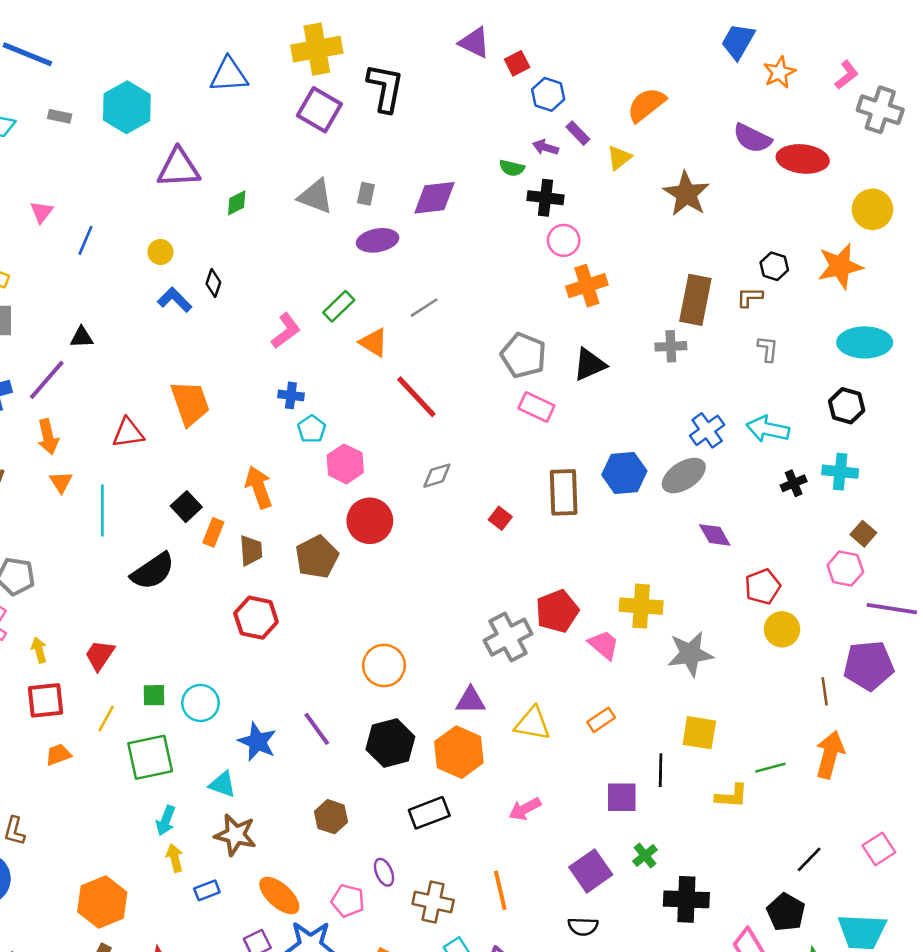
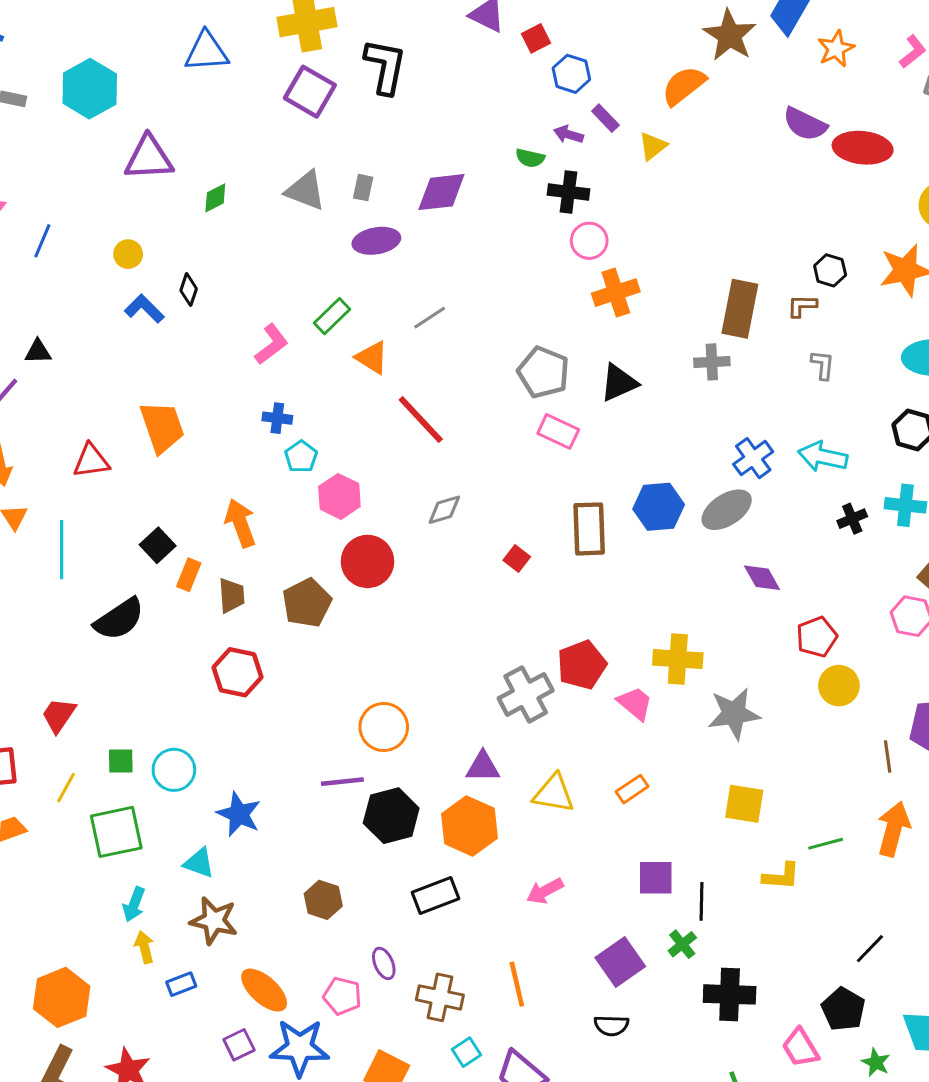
brown star: (686, 194) -> (730, 35), moved
purple line: (317, 729) -> (342, 782), moved, turned -60
black line: (661, 770) -> (701, 901), moved

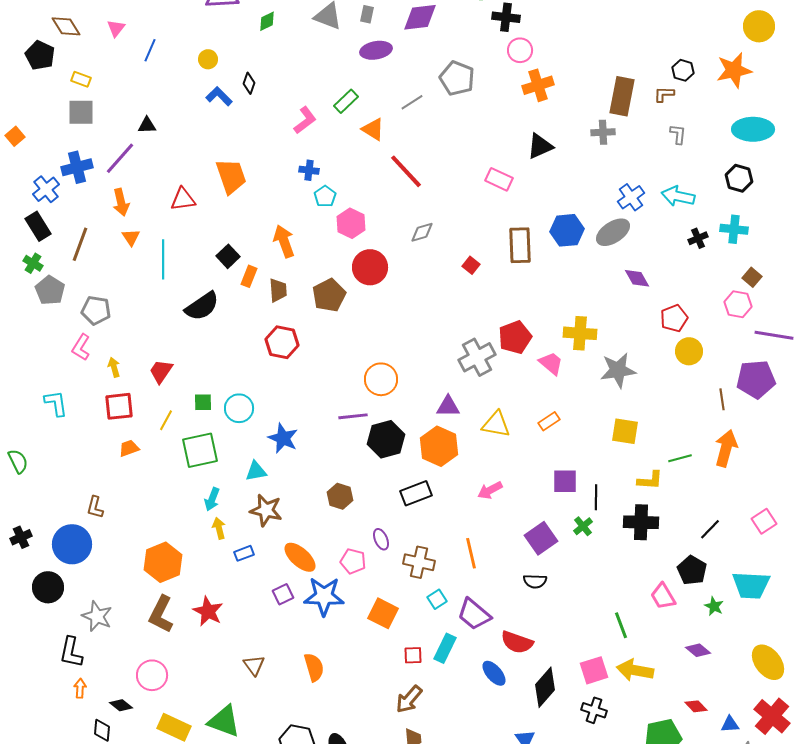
gray pentagon: (543, 372) -> (457, 78), moved
cyan triangle: (199, 863) -> (256, 471), turned -30
black cross: (730, 994) -> (641, 522), moved

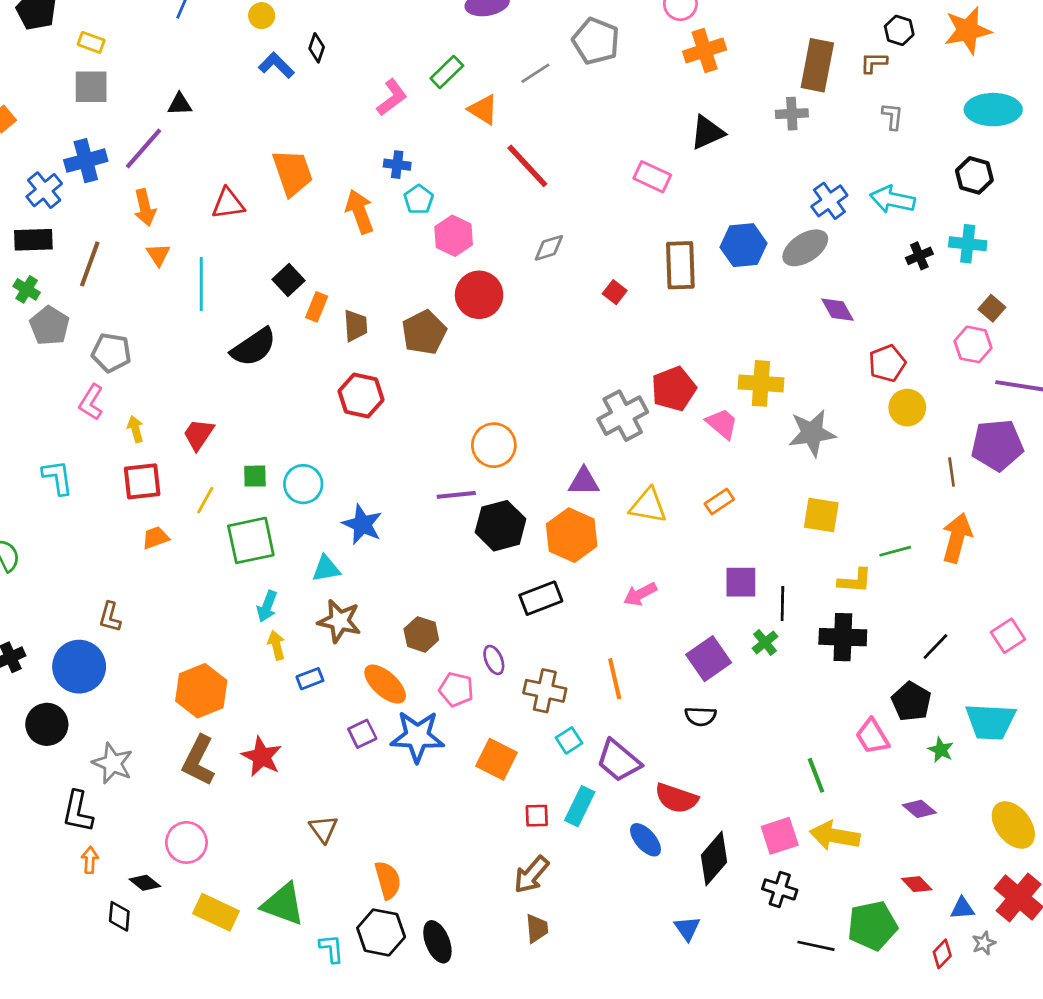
black rectangle: (38, 226) -> (33, 240), turned -60
orange arrow: (284, 241) -> (360, 212), moved
brown hexagon: (340, 496) -> (421, 634), moved
orange semicircle: (314, 667) -> (388, 880), moved

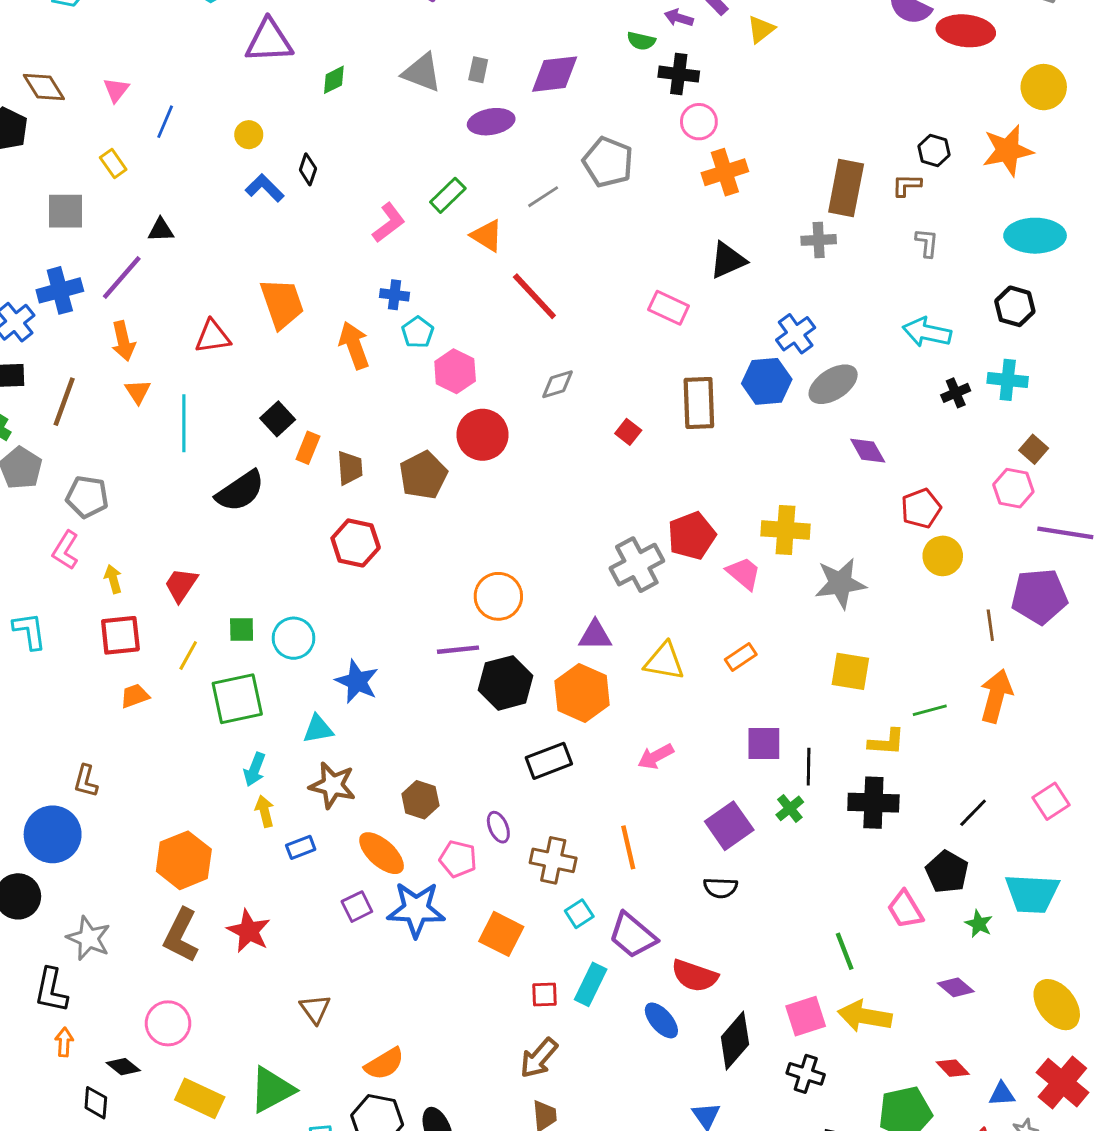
yellow rectangle: (91, 42) -> (113, 164), moved, turned 35
blue cross: (829, 201) -> (796, 334), moved
orange semicircle: (388, 880) -> (384, 1064), turned 75
green triangle: (283, 904) -> (272, 1090), turned -48

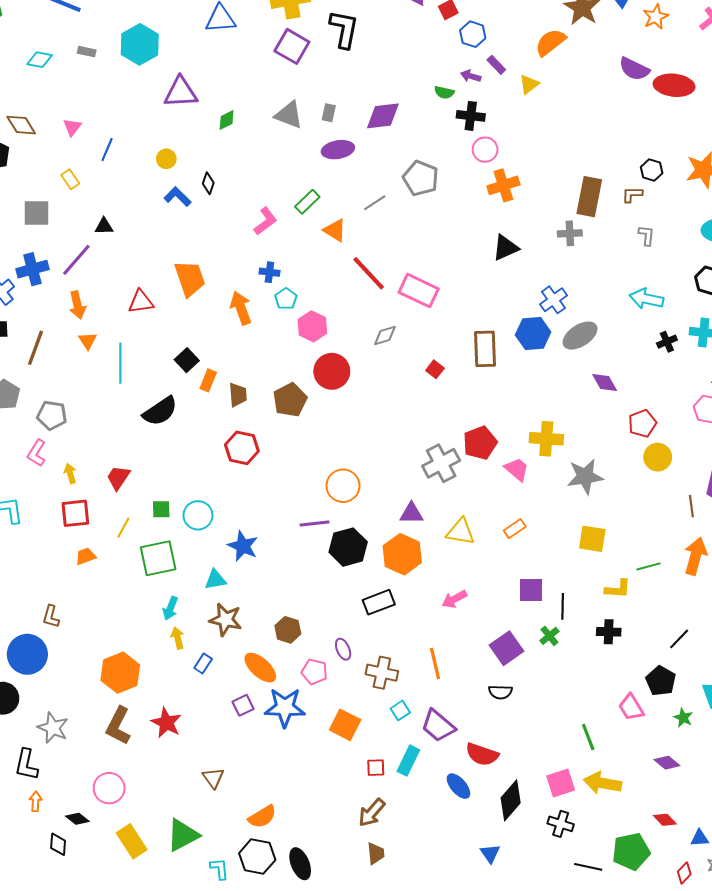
pink rectangle: (669, 308) -> (419, 291), moved, size x1.4
black cross: (873, 803) -> (609, 632), size x0.7
blue rectangle: (301, 847) -> (203, 663), turned -36
yellow rectangle: (200, 1098) -> (132, 841), turned 32

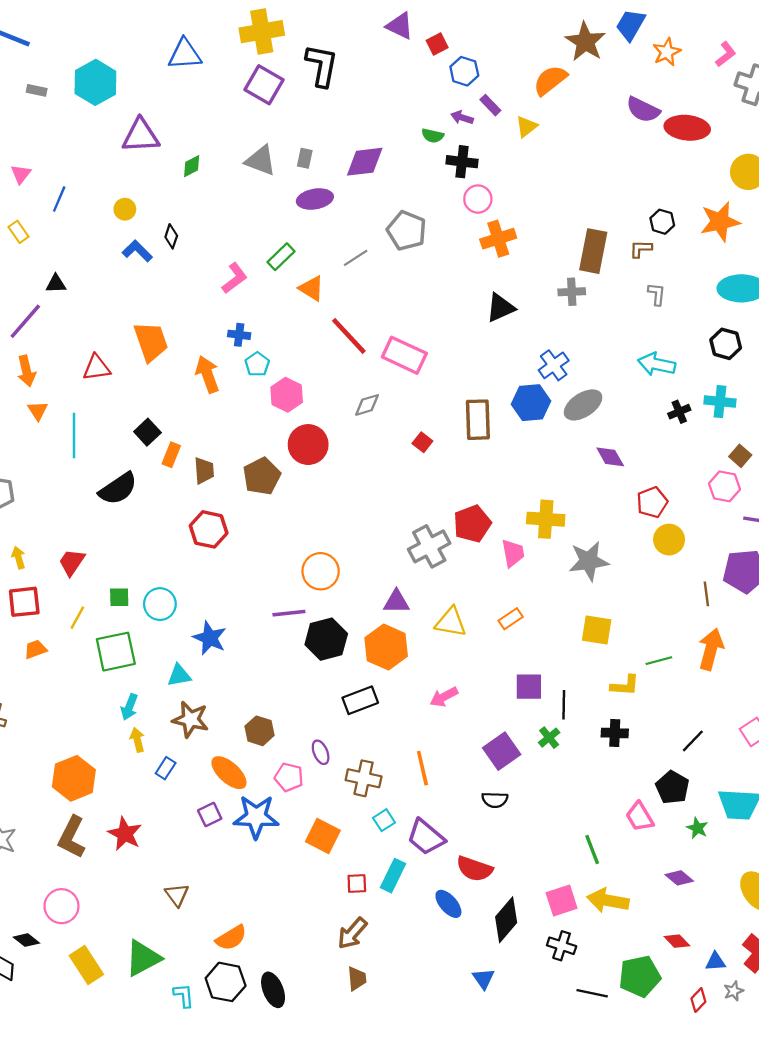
pink trapezoid: (517, 469) -> (513, 553), turned 40

